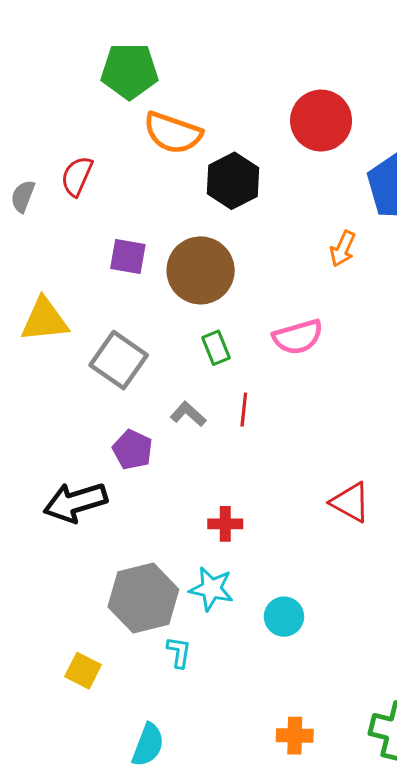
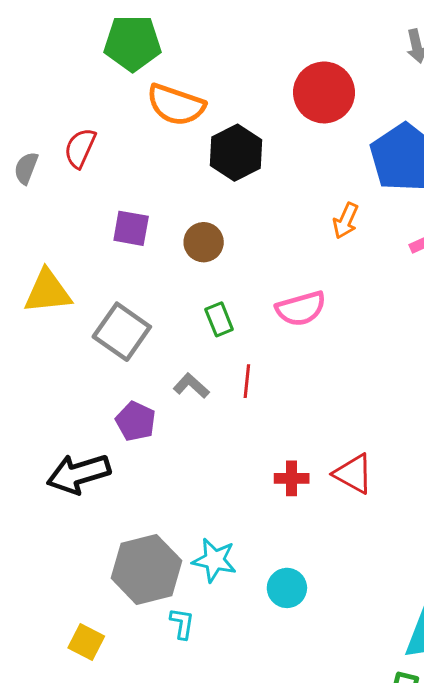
brown circle: (201, 270) -> (204, 242), size x0.6
red cross: (225, 524) -> (292, 478), moved

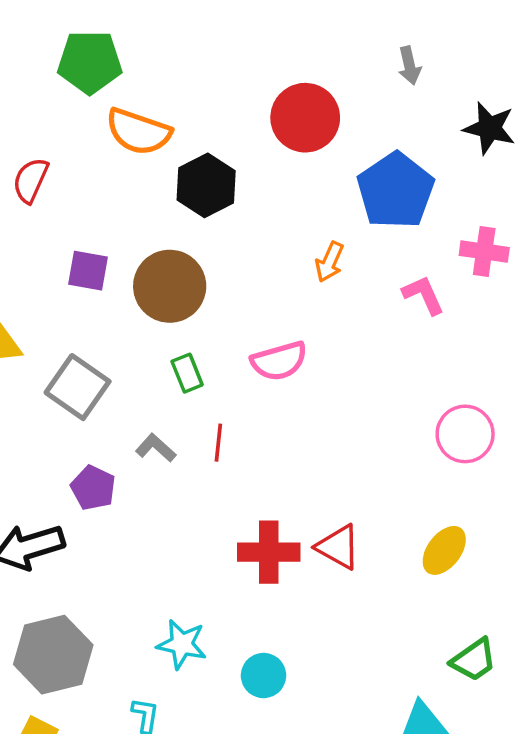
brown circle: (204, 242) -> (170, 286), size x1.6
red cross: (292, 478) -> (269, 552), size x1.6
gray hexagon: (146, 569) -> (53, 655), moved

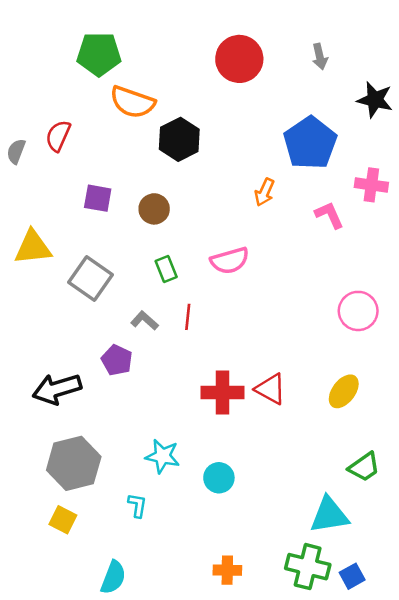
red circle: (305, 118) -> (239, 59), moved
brown circle: (170, 286) -> (154, 209), size x0.6
purple pentagon: (93, 488) -> (117, 360), moved

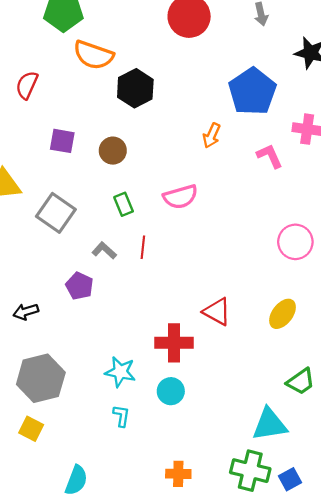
black arrow: (57, 389) -> (26, 312), size x0.6
red cross: (223, 393) -> (174, 343), moved
cyan L-shape: (137, 505) -> (121, 416), moved

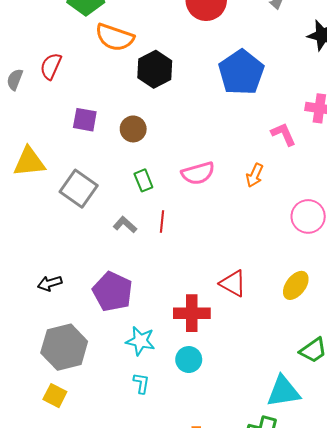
blue pentagon: (252, 91) -> (241, 72), moved
orange arrow: (212, 136) -> (255, 175), moved
purple pentagon: (79, 286) -> (113, 292), moved, size x1.5

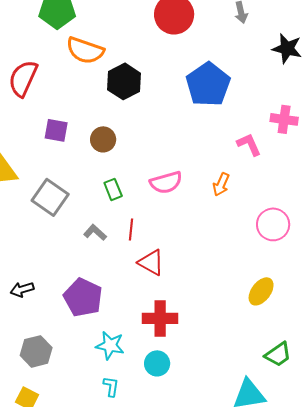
red semicircle: (51, 66) -> (23, 78), size x1.4
red triangle: (233, 283) -> (151, 262), moved
gray hexagon: (64, 347) -> (36, 351), size x0.7

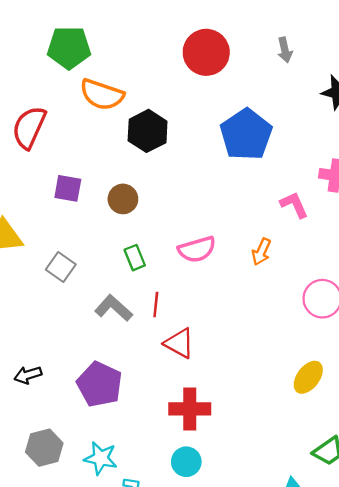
gray square: (50, 197) -> (61, 267), size x0.7
gray L-shape: (95, 232) -> (114, 308), size x1.4
cyan star: (110, 345) -> (101, 458), moved

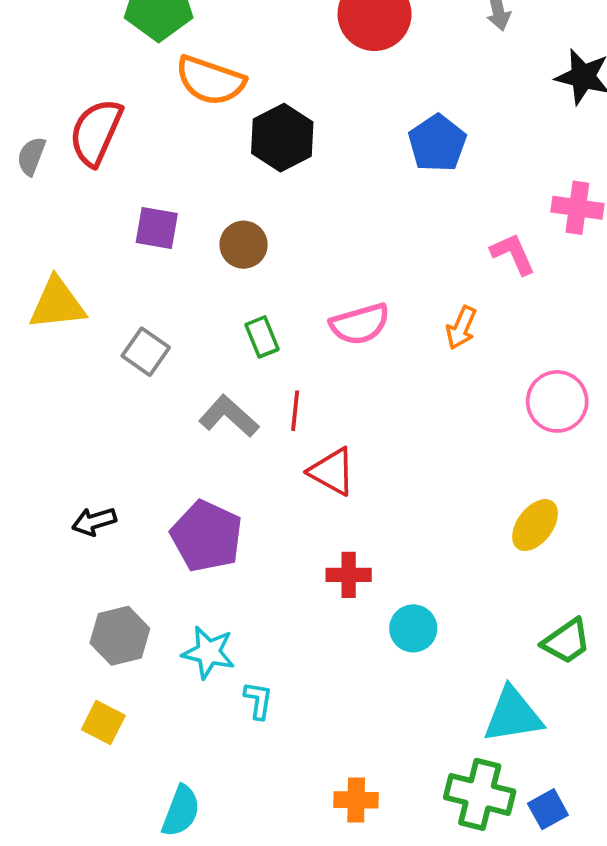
blue pentagon: (246, 134) -> (437, 143), size x0.7
red cross: (190, 409) -> (349, 575), size x0.7
cyan circle: (186, 462) -> (413, 628), moved

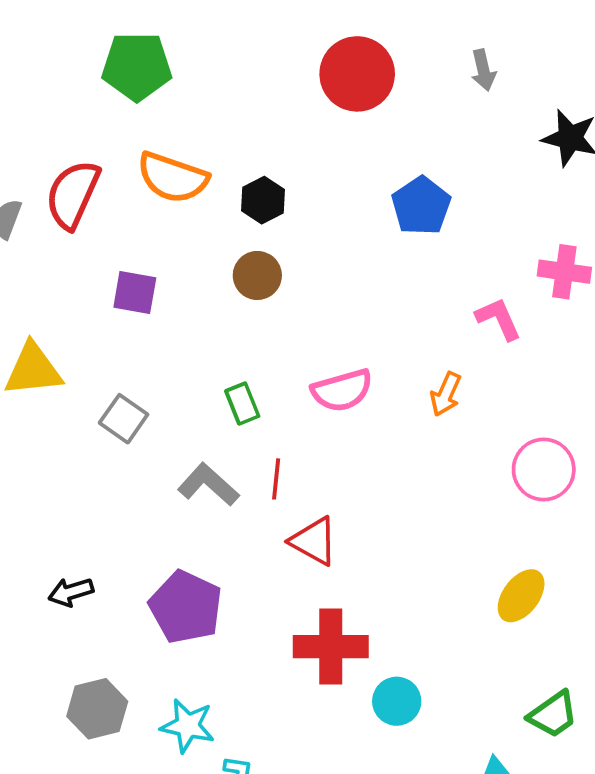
orange semicircle: (210, 80) -> (173, 178), moved
black hexagon: (282, 138) -> (263, 200), size x0.7
brown circle: (244, 245) -> (257, 275), moved
red cross: (349, 575) -> (331, 647), size x1.6

